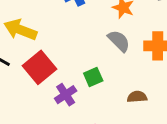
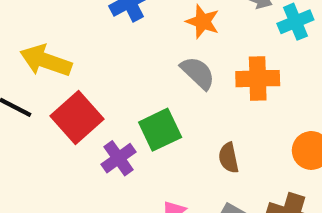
green square: (93, 77) -> (160, 130), size x1.4
brown semicircle: (137, 97) -> (229, 158), turned -96

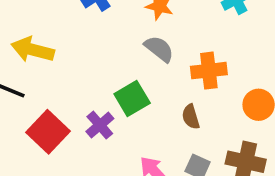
orange cross: (258, 79) -> (209, 71), moved
red square: (77, 118) -> (48, 132), moved

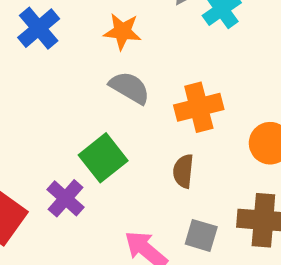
brown semicircle: (191, 117) -> (183, 171), turned 30

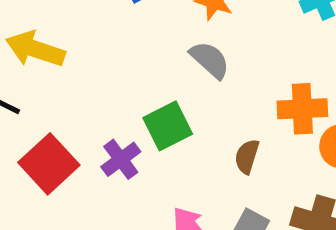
orange cross: (199, 107) -> (302, 109), moved

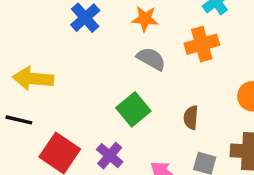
orange cross: (302, 109) -> (202, 44), moved
purple cross: (121, 159) -> (110, 156), moved

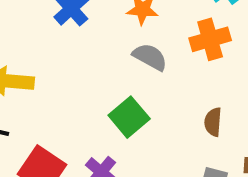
brown semicircle: (191, 118) -> (213, 122), moved

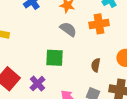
green square: (129, 117) -> (54, 58), turned 36

